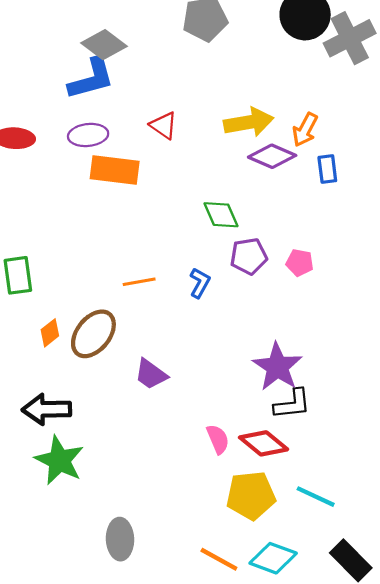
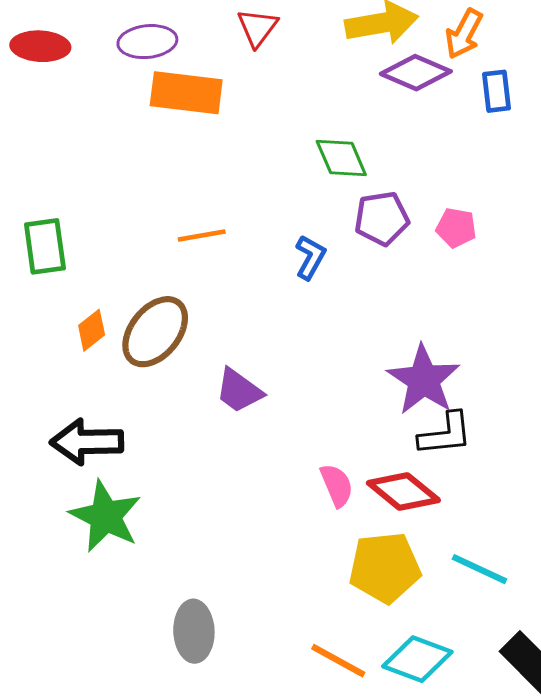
red triangle: (164, 125) -> (258, 28), turned 32
orange line: (139, 282) -> (202, 236), moved

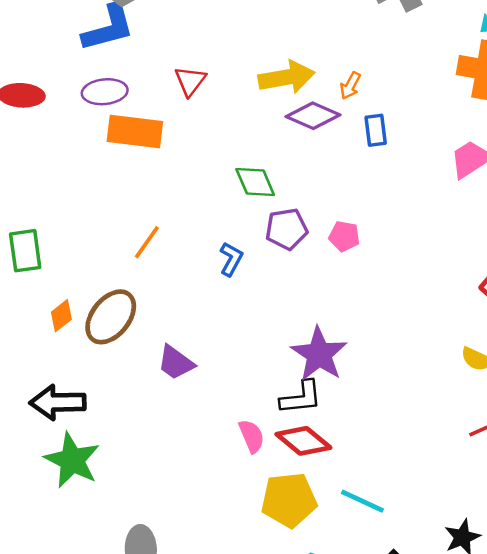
orange arrow: (464, 34) -> (350, 86), size x0.7
orange line: (202, 236) -> (147, 242), turned -45
black L-shape: (445, 434) -> (301, 398), moved

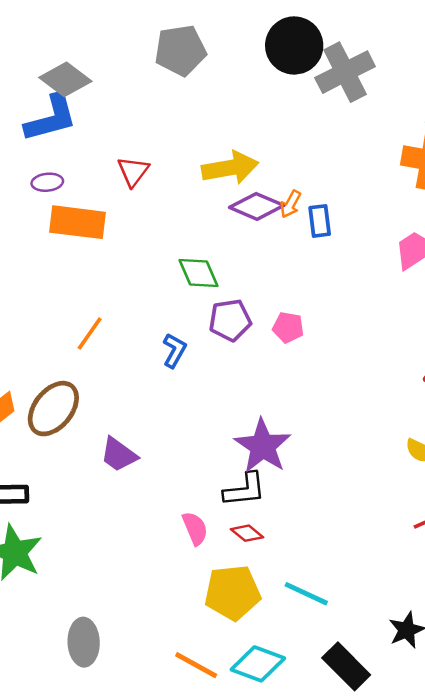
orange arrow: (350, 86) -> (291, 204), moved
purple ellipse: (105, 92) -> (47, 182), size x0.7
red diamond: (303, 441) -> (247, 533), size x0.6

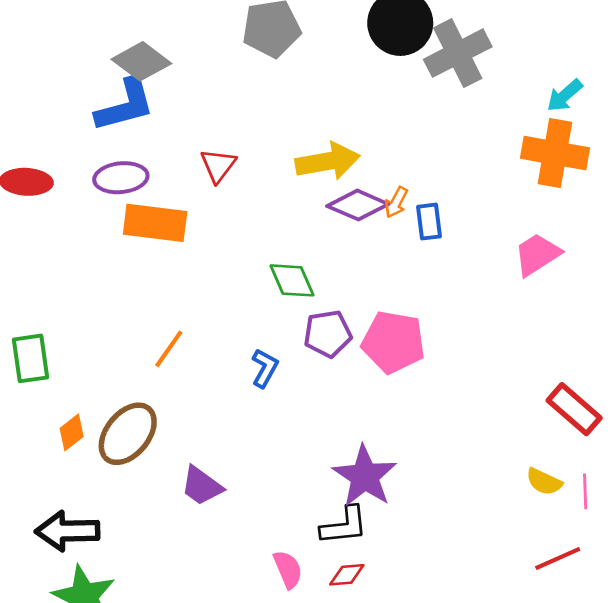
purple ellipse: (47, 182) -> (121, 178), size x1.5
pink pentagon: (288, 327) -> (393, 342), size x1.8
red diamond: (247, 533) -> (347, 575), turned -44

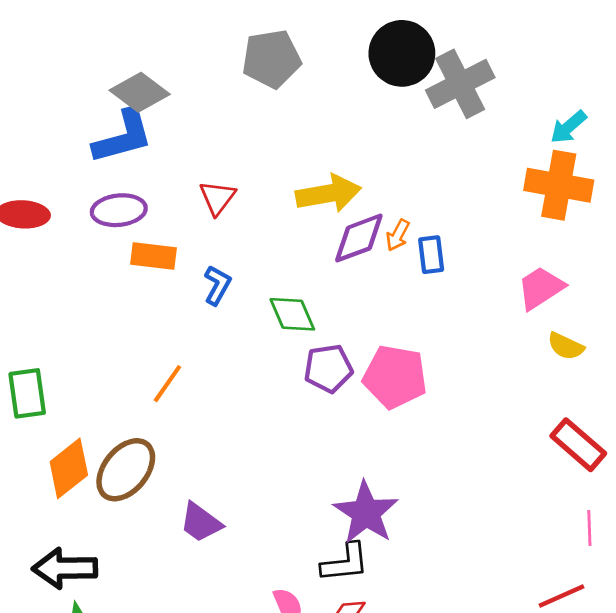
purple diamond: (358, 205) -> (359, 238), turned -44
orange rectangle: (155, 223) -> (154, 256), size x0.7
blue L-shape: (265, 368) -> (217, 285), moved
orange diamond: (72, 432) -> (69, 468), size x1.6
yellow semicircle: (544, 482) -> (566, 346), moved

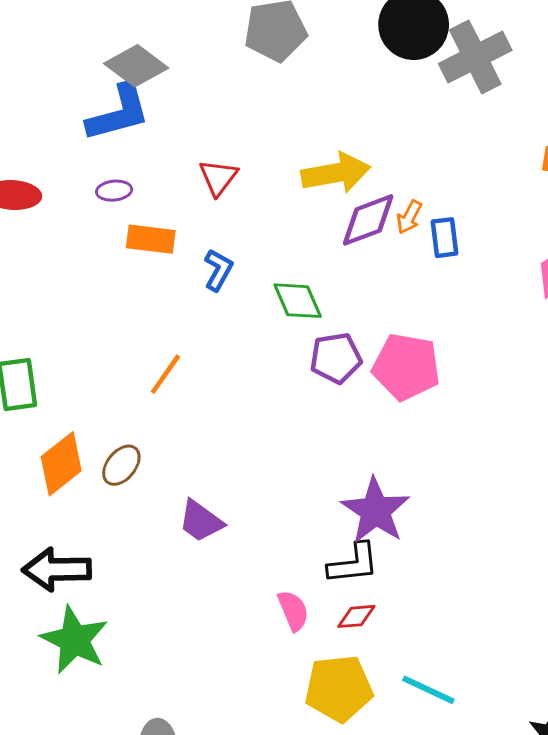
purple ellipse: (119, 210) -> (114, 191), size x0.6
brown ellipse: (126, 470) -> (121, 465), size x0.6

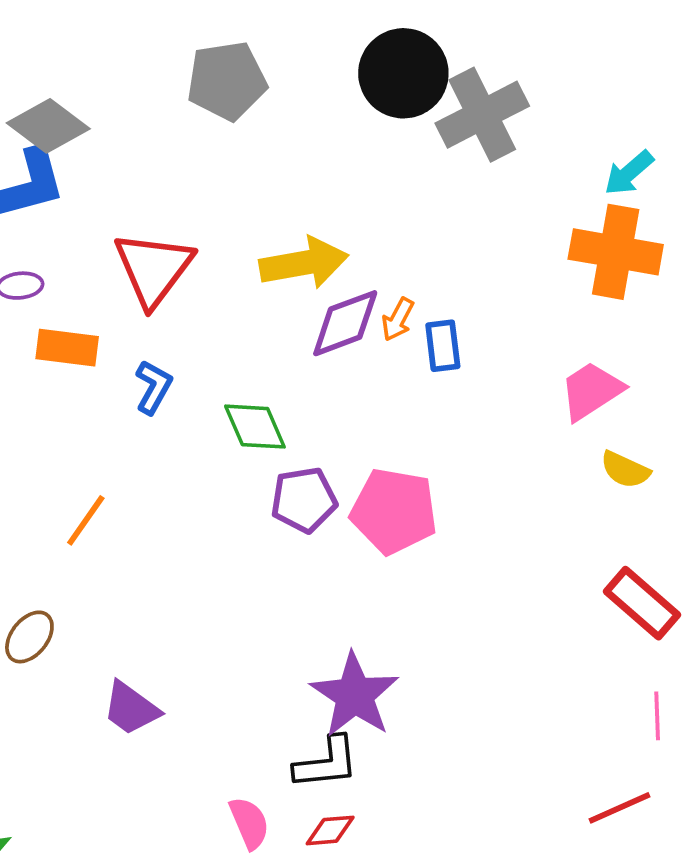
red triangle: (218, 177) -> (153, 269), size x1.6

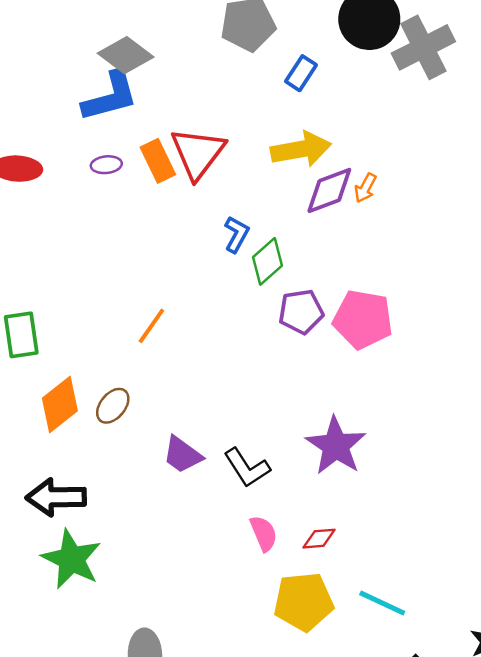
blue rectangle: (443, 346) -> (301, 73), moved, turned 40
orange rectangle: (67, 348) -> (158, 161), moved, turned 57
blue L-shape: (153, 387) -> (237, 234), moved
green diamond: (255, 427) -> (267, 261), turned 72
black L-shape: (326, 763) -> (247, 468), moved, turned 63

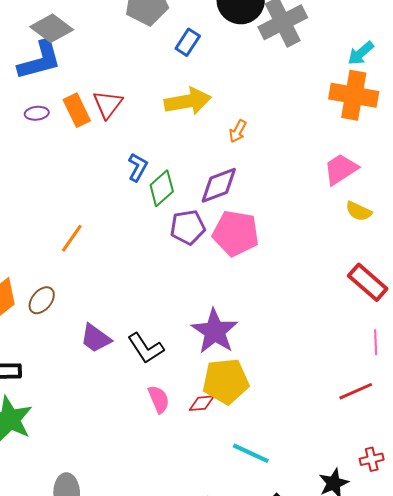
red triangle: (198, 153) -> (108, 104), size x0.7
purple diamond: (329, 190) -> (219, 185), moved
yellow pentagon: (304, 602) -> (226, 381), moved

